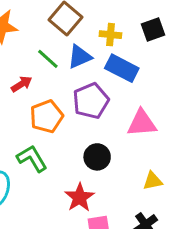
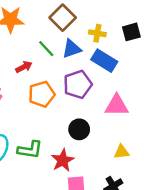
green L-shape: (32, 158) -> (30, 150), moved, turned 125

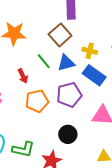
red arrow: (24, 67) -> (23, 76), turned 88

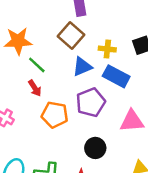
green line: (44, 61) -> (37, 65), moved
orange pentagon: (37, 101) -> (55, 115), turned 30

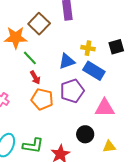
brown square: (71, 35) -> (39, 24), moved
red arrow: (35, 88) -> (35, 77), moved
black circle: (95, 148) -> (85, 134), moved

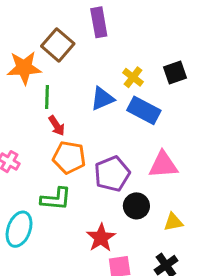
yellow cross: (88, 48) -> (133, 77), turned 32
green line: (30, 58) -> (47, 97), turned 49
purple pentagon: (72, 91) -> (112, 174), moved
green L-shape: (33, 146) -> (56, 199), moved

